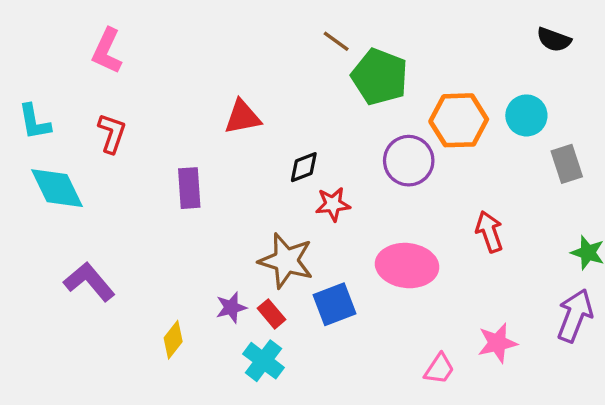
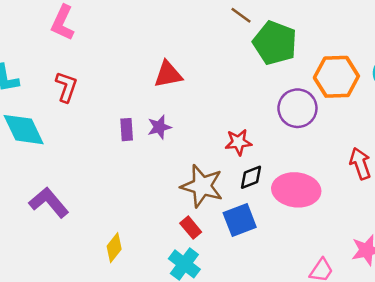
black diamond: (304, 167) -> (251, 177), moved
purple rectangle: (189, 188) -> (127, 130), size x0.7
purple star: (231, 307) -> (159, 127), moved

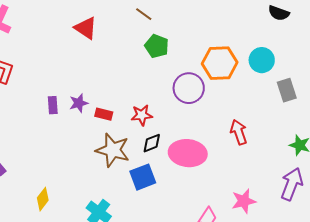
green pentagon: (275, 43) -> (157, 46), moved, size x0.7
red triangle: (168, 74) -> (86, 28), moved, turned 45
red rectangle: (191, 228) -> (104, 114), moved, turned -36

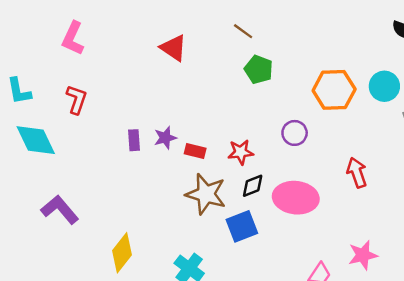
purple circle: (189, 88) -> (295, 133), moved, size x0.7
yellow diamond: (43, 199) -> (122, 253), size x1.4

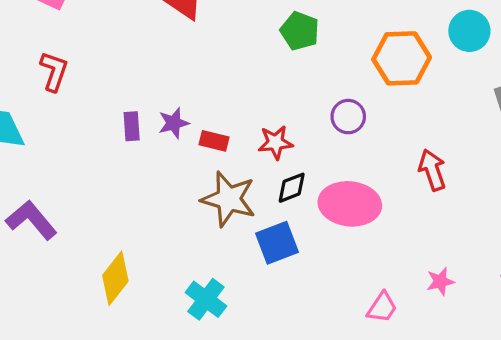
cyan circle: (384, 86) -> (469, 31), moved
pink star: (363, 255) -> (440, 281), size x0.7

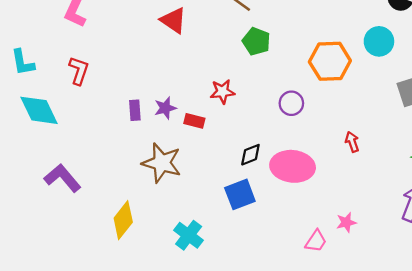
red star: (275, 142) -> (222, 92), moved
red arrow: (432, 170) -> (352, 142), size x0.7
brown star: (229, 199) -> (162, 163), moved
pink star: (440, 281) -> (346, 222), moved

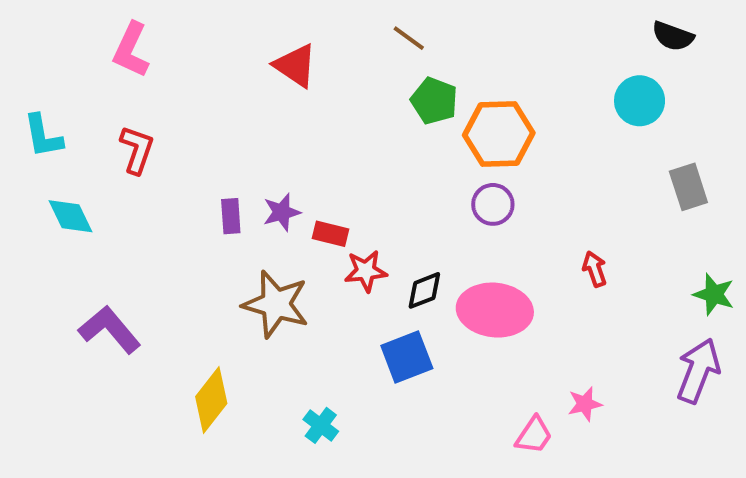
orange hexagon: (330, 61) -> (499, 134), moved
red star: (222, 92) -> (366, 271), moved
cyan diamond: (39, 110) -> (70, 216), size x0.7
cyan cross: (189, 235) -> (321, 425), size x0.7

